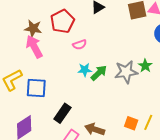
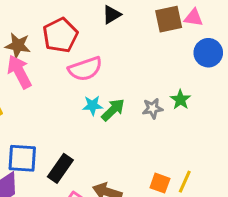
pink semicircle: (80, 45) -> (85, 69), size x1.6
gray star: (126, 72) -> (153, 108), size x0.6
blue square: (36, 88) -> (22, 158), moved

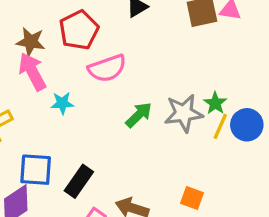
blue circle: (208, 53) -> (247, 125), moved
cyan star: (93, 105) -> (62, 103), moved
gray star: (153, 108) -> (184, 113), size x1.6
yellow line: (185, 182) -> (220, 126), moved

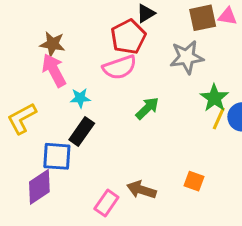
red pentagon: (79, 30) -> (128, 37), moved
green star: (215, 103) -> (214, 98), size x1.4
gray star: (184, 113) -> (187, 57), moved
black rectangle: (79, 181) -> (82, 132), moved

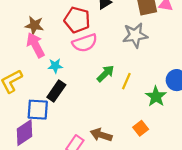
red pentagon: (128, 37) -> (77, 20), moved, turned -30
green star: (214, 98) -> (156, 97), moved
yellow line: (219, 118) -> (126, 81), moved
orange square: (194, 181) -> (141, 128), turned 32

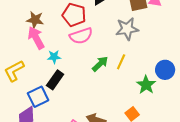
yellow line: (126, 81) -> (121, 62), moved
blue square: (38, 110) -> (38, 97), turned -30

